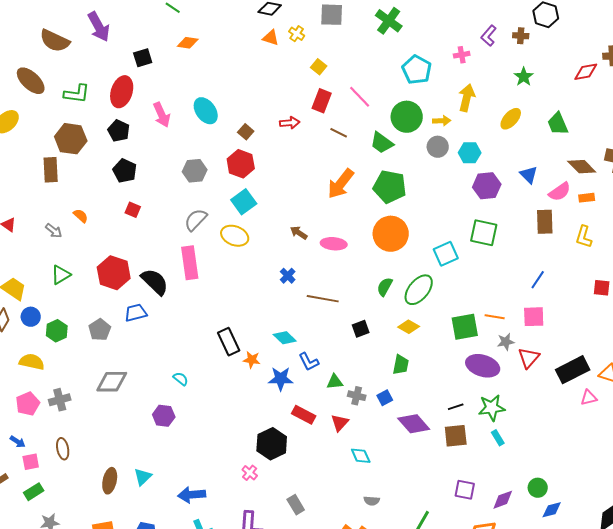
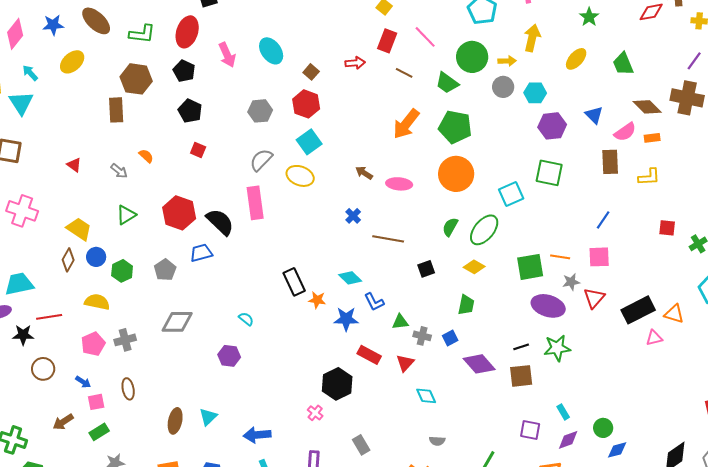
yellow L-shape: (584, 237) -> (649, 177), turned -110
cyan rectangle: (498, 438) -> (563, 412), moved

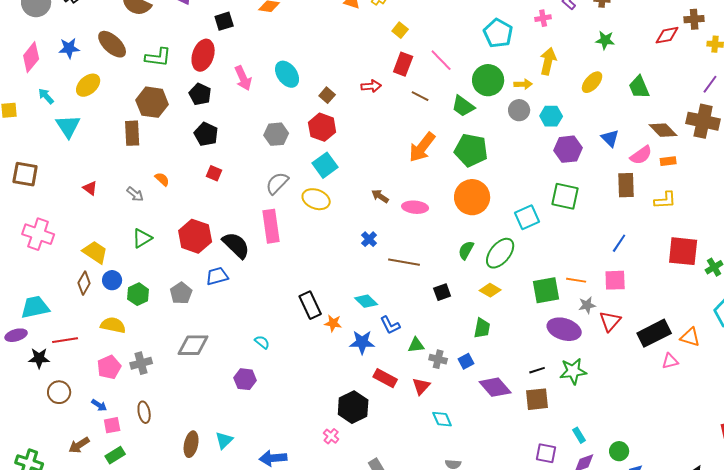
green star: (589, 17) -> (605, 40), turned -30
cyan triangle: (21, 103) -> (68, 126), moved
red square: (667, 228) -> (683, 251), size x1.8

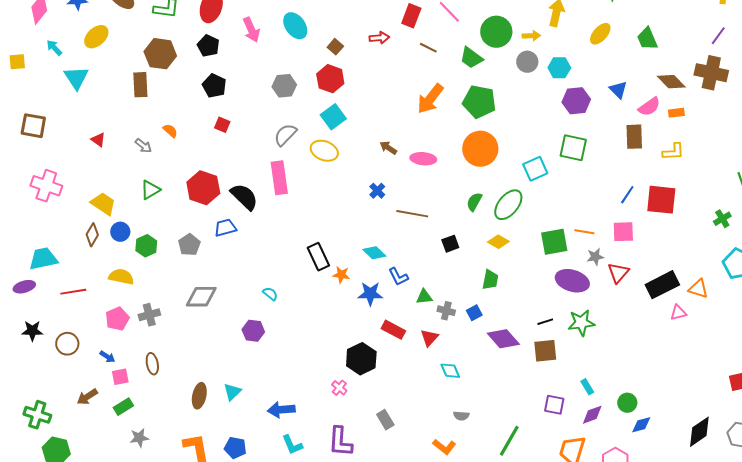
red square: (683, 251) -> (661, 200), moved
black star: (39, 358) -> (32, 331), moved

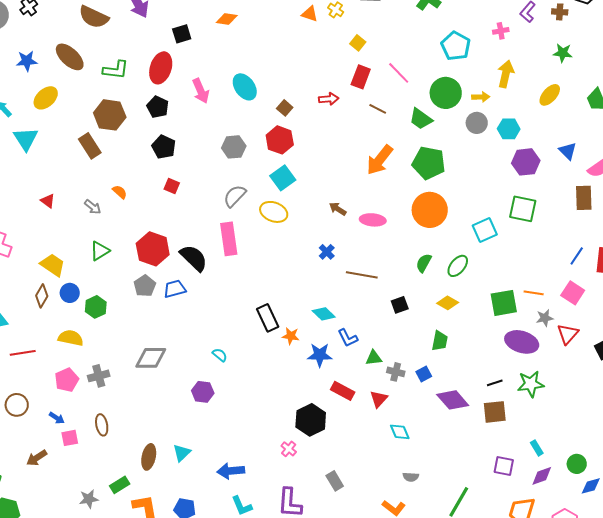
brown rectangle: (140, 85) -> (90, 146), turned -30
green ellipse: (508, 205) -> (458, 266), size x0.7
pink square: (623, 232) -> (573, 293), turned 35
gray pentagon: (189, 245) -> (145, 286), moved
green rectangle: (123, 407) -> (120, 485), moved

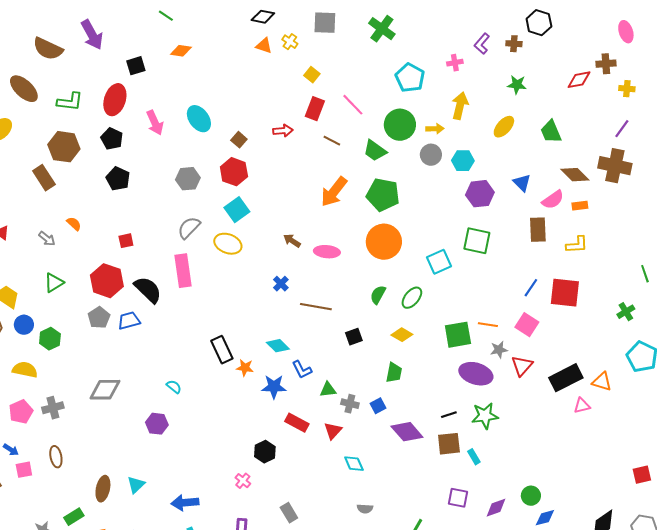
red square: (172, 186) -> (126, 241), moved, turned -35
black hexagon: (311, 420) -> (265, 452), size x0.7
cyan rectangle: (537, 448) -> (474, 457), moved

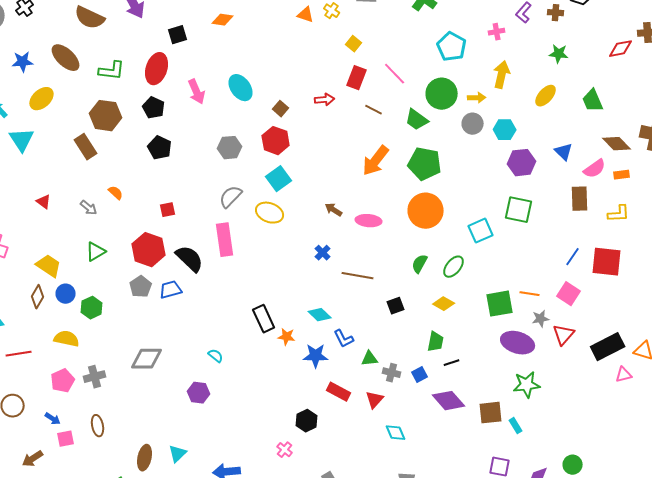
black line: (449, 415) -> (452, 363), moved

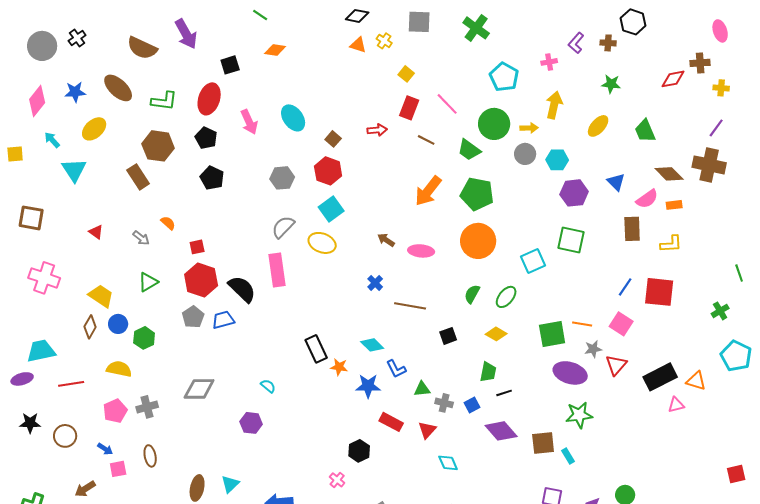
red square: (168, 210) -> (197, 247), moved

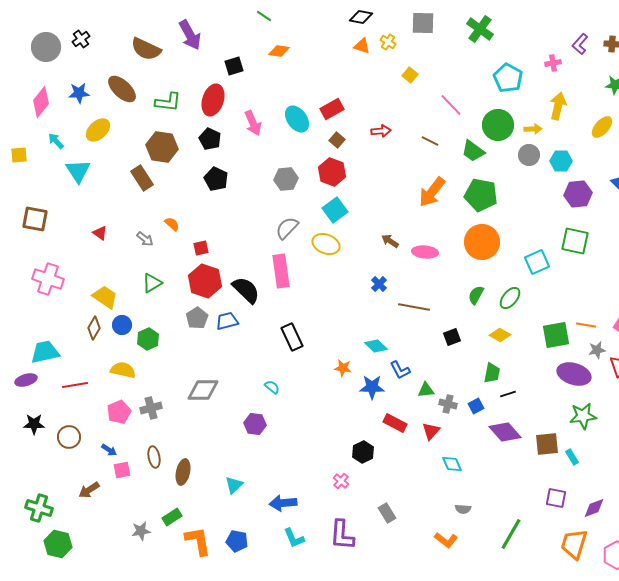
red rectangle: (409, 108) -> (332, 109), moved, turned 40
black rectangle: (316, 349) -> (292, 337), moved
brown ellipse: (197, 488) -> (183, 472), moved

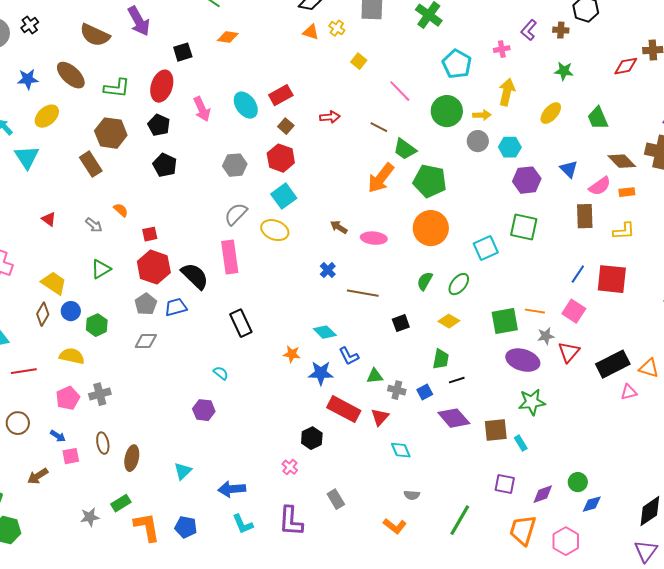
green trapezoid: (473, 151) -> (405, 149), moved
gray diamond: (203, 390) -> (146, 341), moved, size x0.7
red rectangle: (395, 423) -> (344, 409), size x1.4

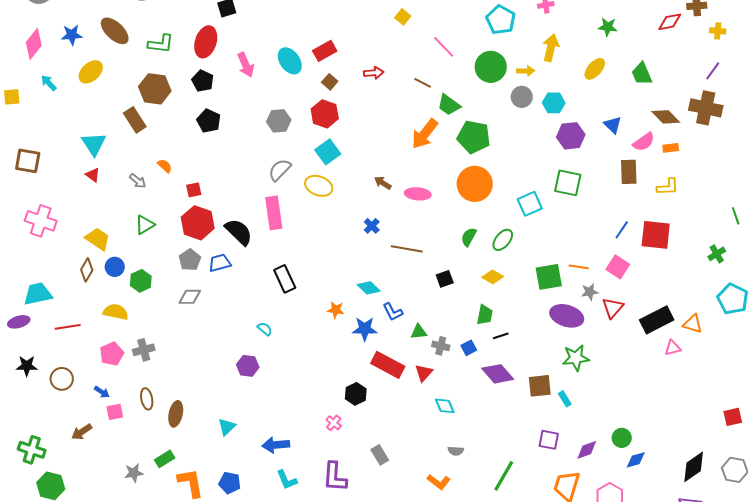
cyan triangle: (27, 157) -> (94, 144), moved

